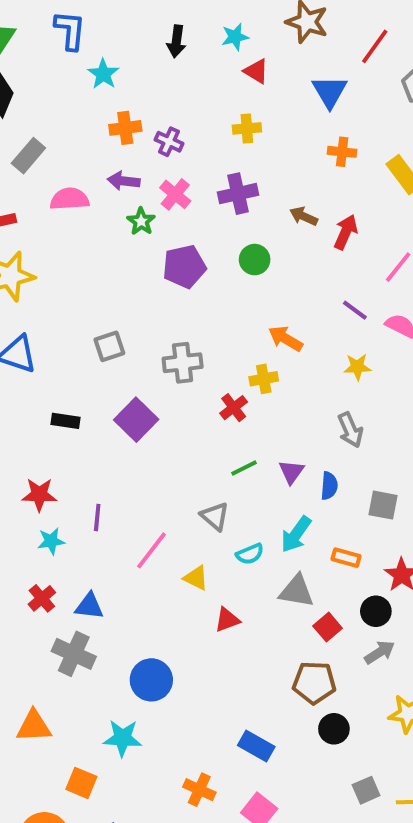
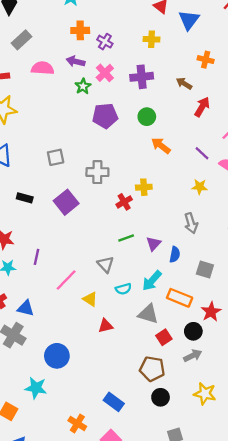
blue triangle: (330, 92) -> (189, 20), moved
brown arrow: (304, 216) -> (184, 83), moved
orange arrow: (286, 339) -> (161, 146), moved
orange rectangle: (346, 558) -> (180, 298), size x1.5

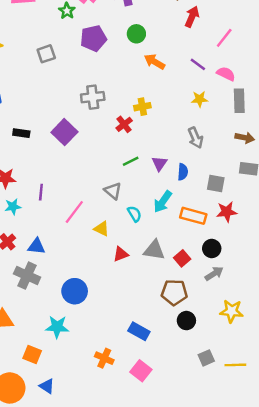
gray square: (56, 157) -> (46, 54), moved
cyan semicircle: (123, 289) -> (134, 214), turned -98
red star: (211, 312) -> (227, 212), moved, turned 30
gray triangle: (148, 314) -> (154, 250), moved

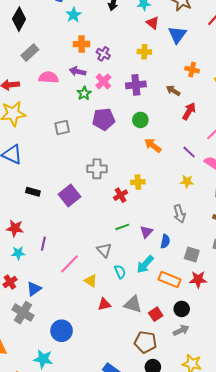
blue triangle: (36, 246) -> (34, 289), turned -49

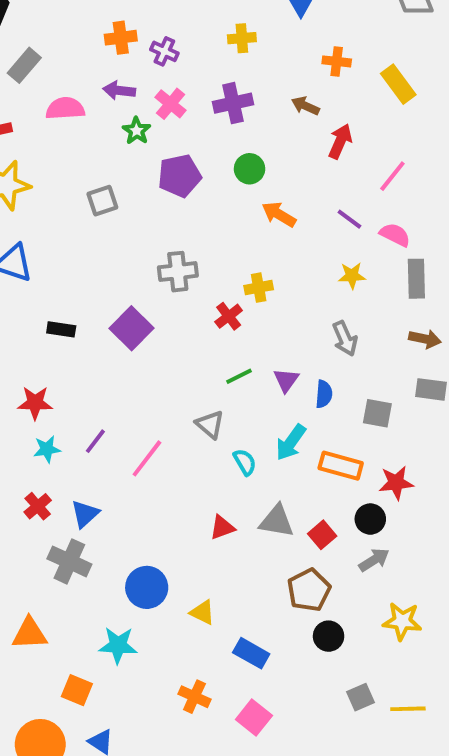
purple line: (43, 244) -> (95, 441), moved, turned 32
red star: (198, 279) -> (396, 483), moved
yellow triangle: (91, 281) -> (202, 612), moved
brown pentagon: (146, 342) -> (309, 590), turned -30

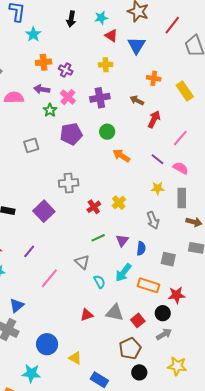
gray rectangle: (416, 279) -> (182, 198), moved
yellow cross: (259, 288) -> (119, 203), moved, turned -32
purple line: (95, 441) -> (29, 251), moved

